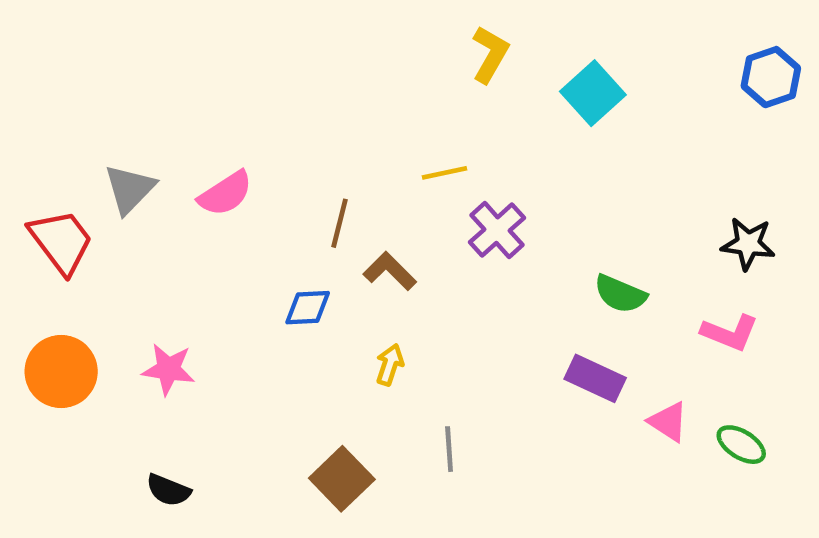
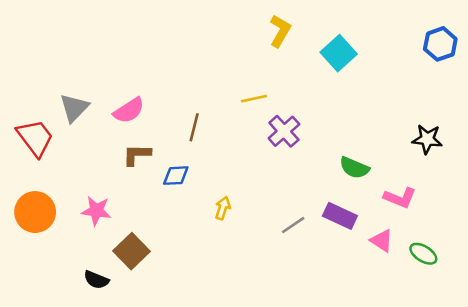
brown L-shape: (390, 271) -> (137, 155), moved, turned -44
pink L-shape: (730, 333) -> (400, 198), moved
gray line: (449, 449) -> (293, 225), moved, turned 60
brown square: (342, 479) -> (132, 251), moved

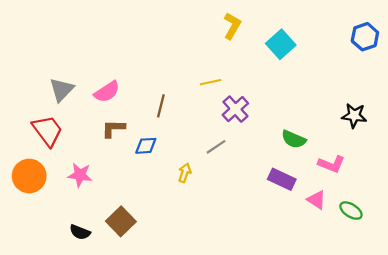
red trapezoid: (35, 138) -> (48, 131), moved
gray line: (293, 225) -> (216, 147), moved
brown square: (132, 251) -> (121, 221), moved

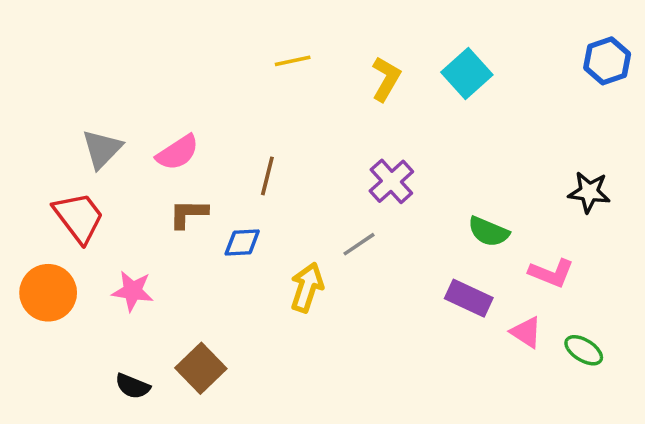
yellow L-shape: (232, 26) -> (386, 79), moved
yellow line: (211, 82) -> (293, 61), moved
yellow arrow: (185, 173) -> (307, 287), size x1.5

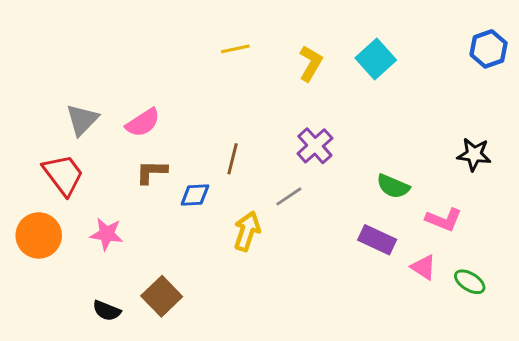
brown line: (267, 176) -> (233, 159), moved

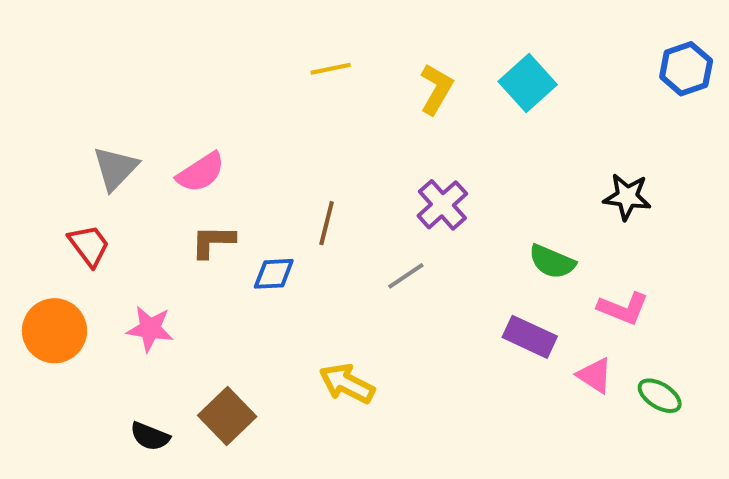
black star: (474, 154) -> (627, 197), moved
red trapezoid: (63, 175) -> (89, 245), size x0.7
yellow arrow: (247, 231) -> (347, 384), moved, turned -81

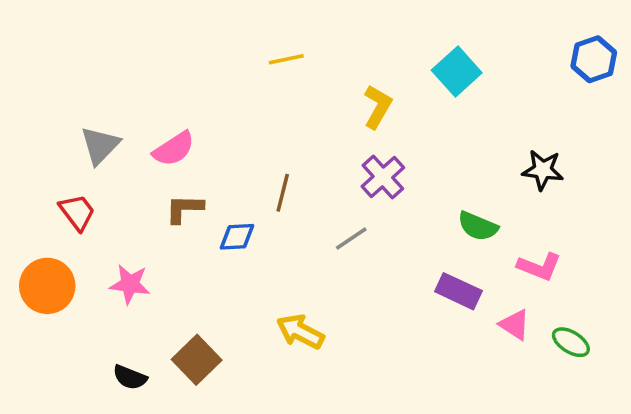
yellow L-shape: (436, 89) -> (378, 107), moved

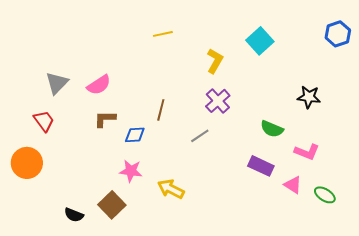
pink star: (130, 284) -> (131, 171), moved

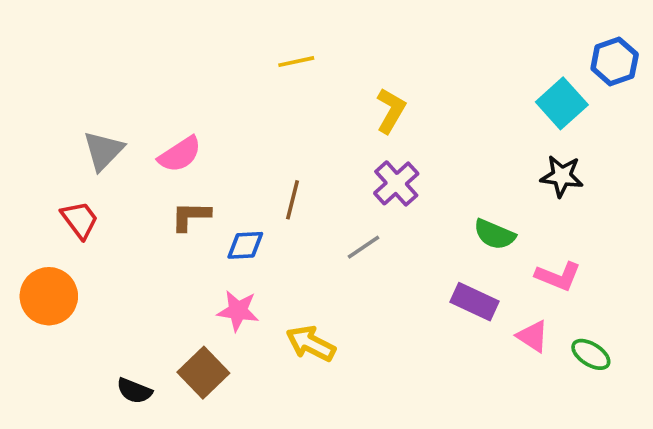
cyan square: (260, 41) -> (562, 103), moved

